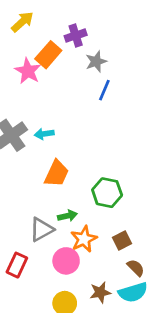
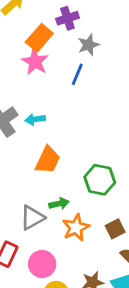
pink star: (28, 71) -> (35, 62), moved
blue line: (104, 90) -> (77, 74), moved
pink circle: (66, 261) -> (42, 264), moved

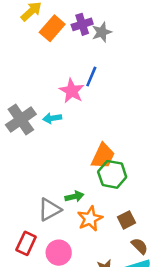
orange rectangle: (39, 38) -> (52, 28), moved
gray star: (88, 45) -> (102, 32), moved
pink star: (35, 62) -> (72, 91), moved
orange trapezoid: (48, 160) -> (103, 156), moved

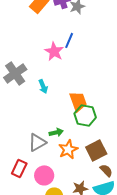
cyan arrow: (52, 118) -> (43, 86), moved, turned -104
orange trapezoid: (103, 156) -> (78, 101), turned -45
brown square: (127, 220) -> (96, 150), size x1.5

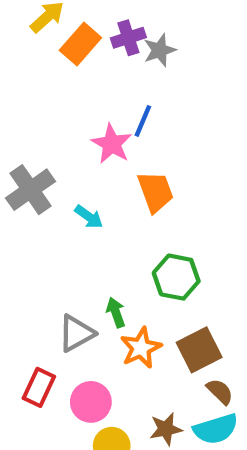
cyan arrow: (43, 86) -> (89, 217), turned -32
orange trapezoid: (78, 101) -> (155, 192), moved
green arrow: (56, 132) -> (116, 312), turned -96

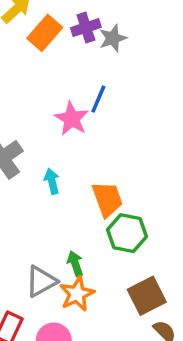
orange trapezoid: (155, 192) -> (107, 199), moved
cyan arrow: (89, 217) -> (52, 181), turned -140
orange star: (141, 348) -> (77, 294), moved

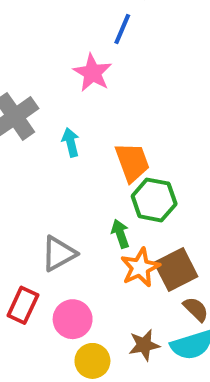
blue line: (98, 99) -> (122, 29), moved
green arrow: (75, 264) -> (120, 234), moved
orange star: (77, 294) -> (140, 268), moved

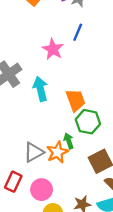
blue line: (122, 29) -> (78, 32), moved
cyan arrow: (71, 142) -> (40, 89), size x1.5
orange star: (140, 268) -> (57, 152), moved

